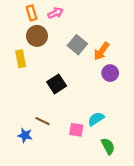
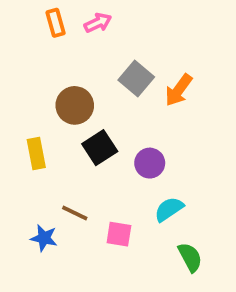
brown circle: (37, 36) -> (75, 105), moved
yellow rectangle: (21, 59) -> (36, 153), moved
purple circle: (110, 73) -> (150, 163), moved
pink square: (76, 130) -> (119, 234), moved

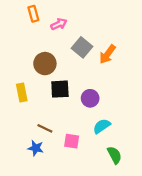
pink arrow: (98, 23) -> (59, 24), moved
black square: (100, 148) -> (60, 89), turned 30
blue star: (44, 238) -> (36, 148), moved

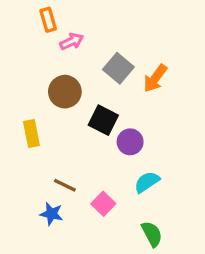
pink arrow: (59, 24) -> (72, 41), moved
black square: (60, 89) -> (103, 120), moved, turned 30
pink square: (72, 141) -> (103, 204), turned 35
green semicircle: (114, 155) -> (152, 234), moved

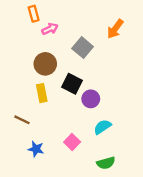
orange arrow: (155, 78) -> (115, 29), moved
yellow rectangle: (31, 133) -> (42, 93), moved
brown line: (65, 185) -> (22, 120), moved
green semicircle: (152, 234) -> (106, 163), turned 102

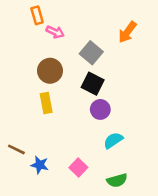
pink arrow: (50, 29) -> (55, 32), turned 49
black square: (72, 84) -> (93, 84), moved
brown line: (22, 120) -> (16, 149), moved
pink square: (72, 142) -> (78, 167), moved

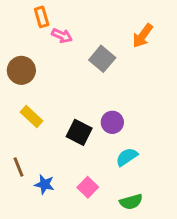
brown circle: (50, 71) -> (21, 70), moved
black square: (93, 84) -> (79, 132), moved
yellow rectangle: (46, 103) -> (31, 117), moved, turned -36
brown line: (16, 149) -> (18, 167), turned 42

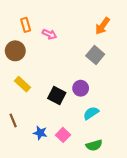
orange rectangle: (42, 17) -> (26, 25), moved
pink arrow: (62, 36) -> (49, 34), moved
gray square: (102, 59) -> (95, 55), moved
blue star: (44, 184) -> (40, 133), moved

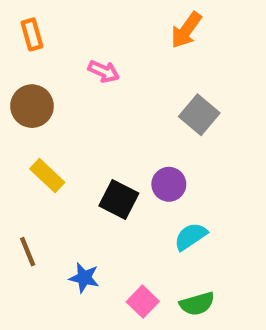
orange rectangle: (26, 25) -> (32, 34), moved
orange arrow: (102, 26) -> (186, 30), moved
pink square: (63, 135) -> (143, 302), moved

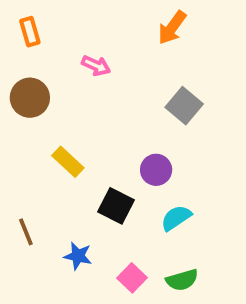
yellow rectangle: (47, 176) -> (68, 162), moved
black square: (119, 199) -> (116, 206), moved

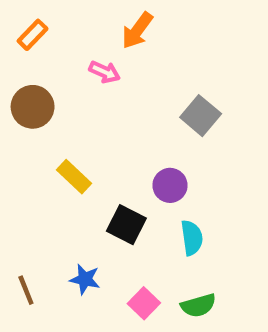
orange arrow: (172, 28) -> (137, 30), moved
orange rectangle: (30, 32) -> (33, 35), turned 60
cyan semicircle: (176, 218) -> (192, 238), turned 116
brown line: (26, 232) -> (26, 290), moved

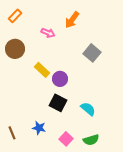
orange arrow: (137, 30) -> (72, 20), moved
yellow rectangle: (74, 177) -> (42, 70), moved
purple circle: (170, 185) -> (60, 79), moved
cyan semicircle: (192, 238) -> (88, 109), turned -42

